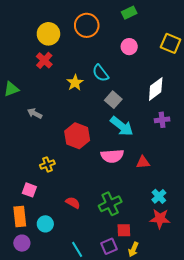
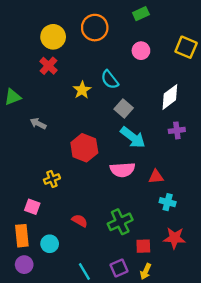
cyan cross: (159, 196) -> (168, 202), moved, turned -32
red square: (124, 230) -> (143, 246), moved

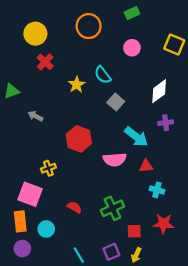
yellow circle: (53, 37) -> (35, 34), moved
cyan arrow: (133, 137) -> (136, 137), moved
pink square: (32, 207) -> (30, 194), size x1.6

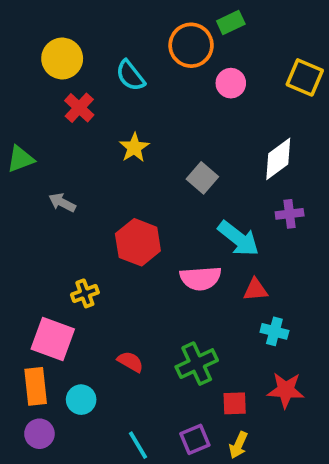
orange circle: (89, 26) -> (191, 45), moved
cyan semicircle: (103, 75) -> (130, 76), moved

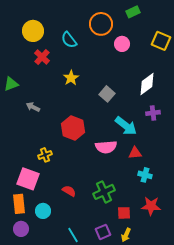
green rectangle: (231, 22) -> (133, 12), moved

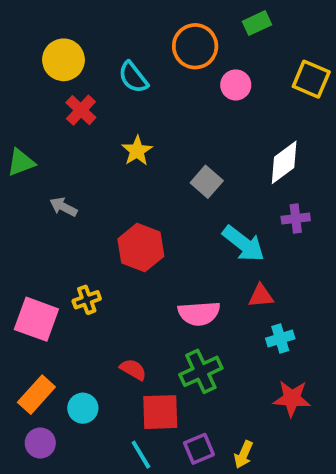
pink semicircle: (106, 147) -> (199, 313), moved
cyan cross: (145, 175) -> (280, 338), turned -32
pink square: (28, 179) -> (36, 319), moved
orange rectangle: (19, 204) -> (36, 395), turned 48
red square: (124, 213) -> (160, 412), moved, size x1.5

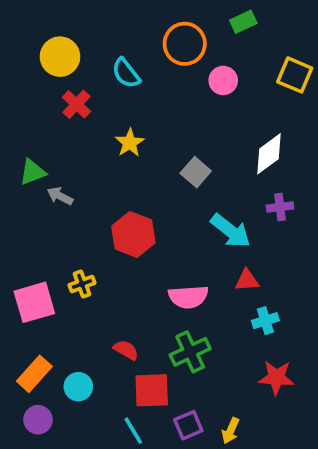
green triangle: (21, 162) -> (32, 172), moved
pink square: (36, 319) -> (34, 302), turned -36

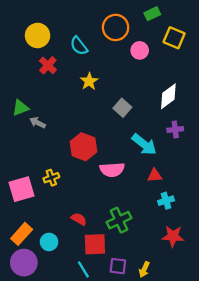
yellow square: (295, 75) -> (174, 38), moved
yellow star: (130, 143) -> (89, 81), moved
pink semicircle: (188, 297) -> (112, 170), moved
purple circle: (38, 420) -> (24, 263), size x1.5
purple square: (188, 425) -> (118, 266), turned 30

